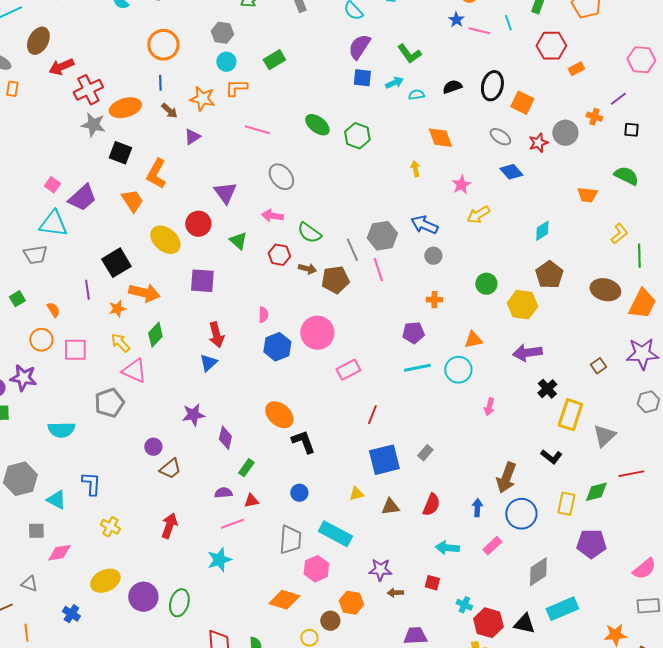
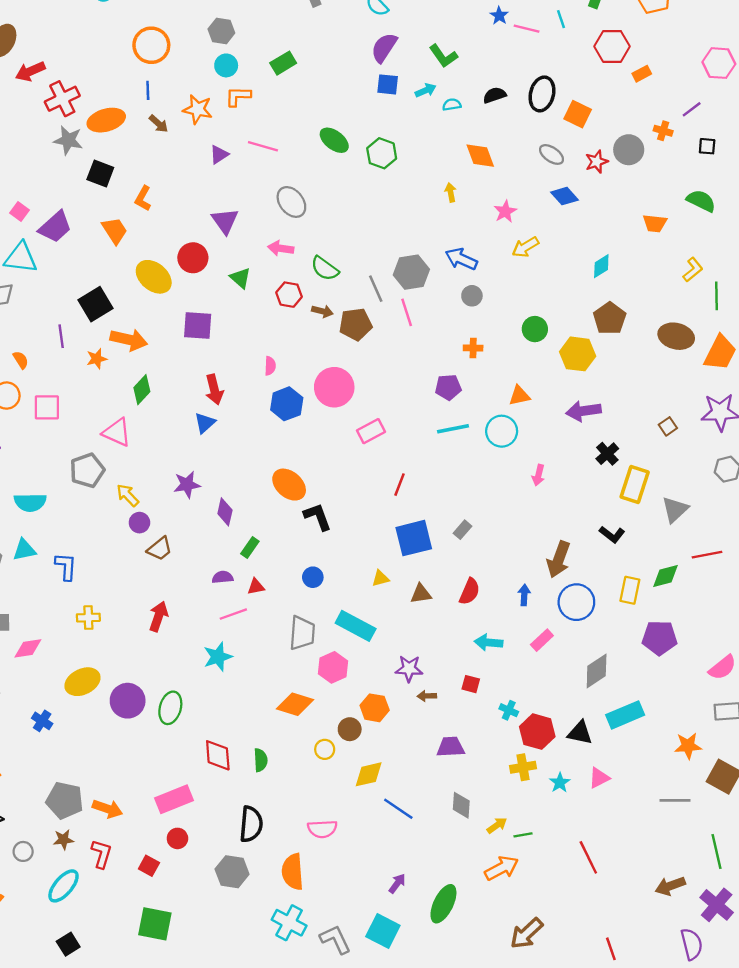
purple triangle: (192, 137) -> (219, 154), moved
orange L-shape: (156, 174) -> (143, 198), size x0.7
yellow arrow: (120, 343) -> (128, 495), moved
cyan triangle: (56, 500) -> (24, 550), moved, turned -40
yellow cross: (110, 527) -> (88, 618), turned -30

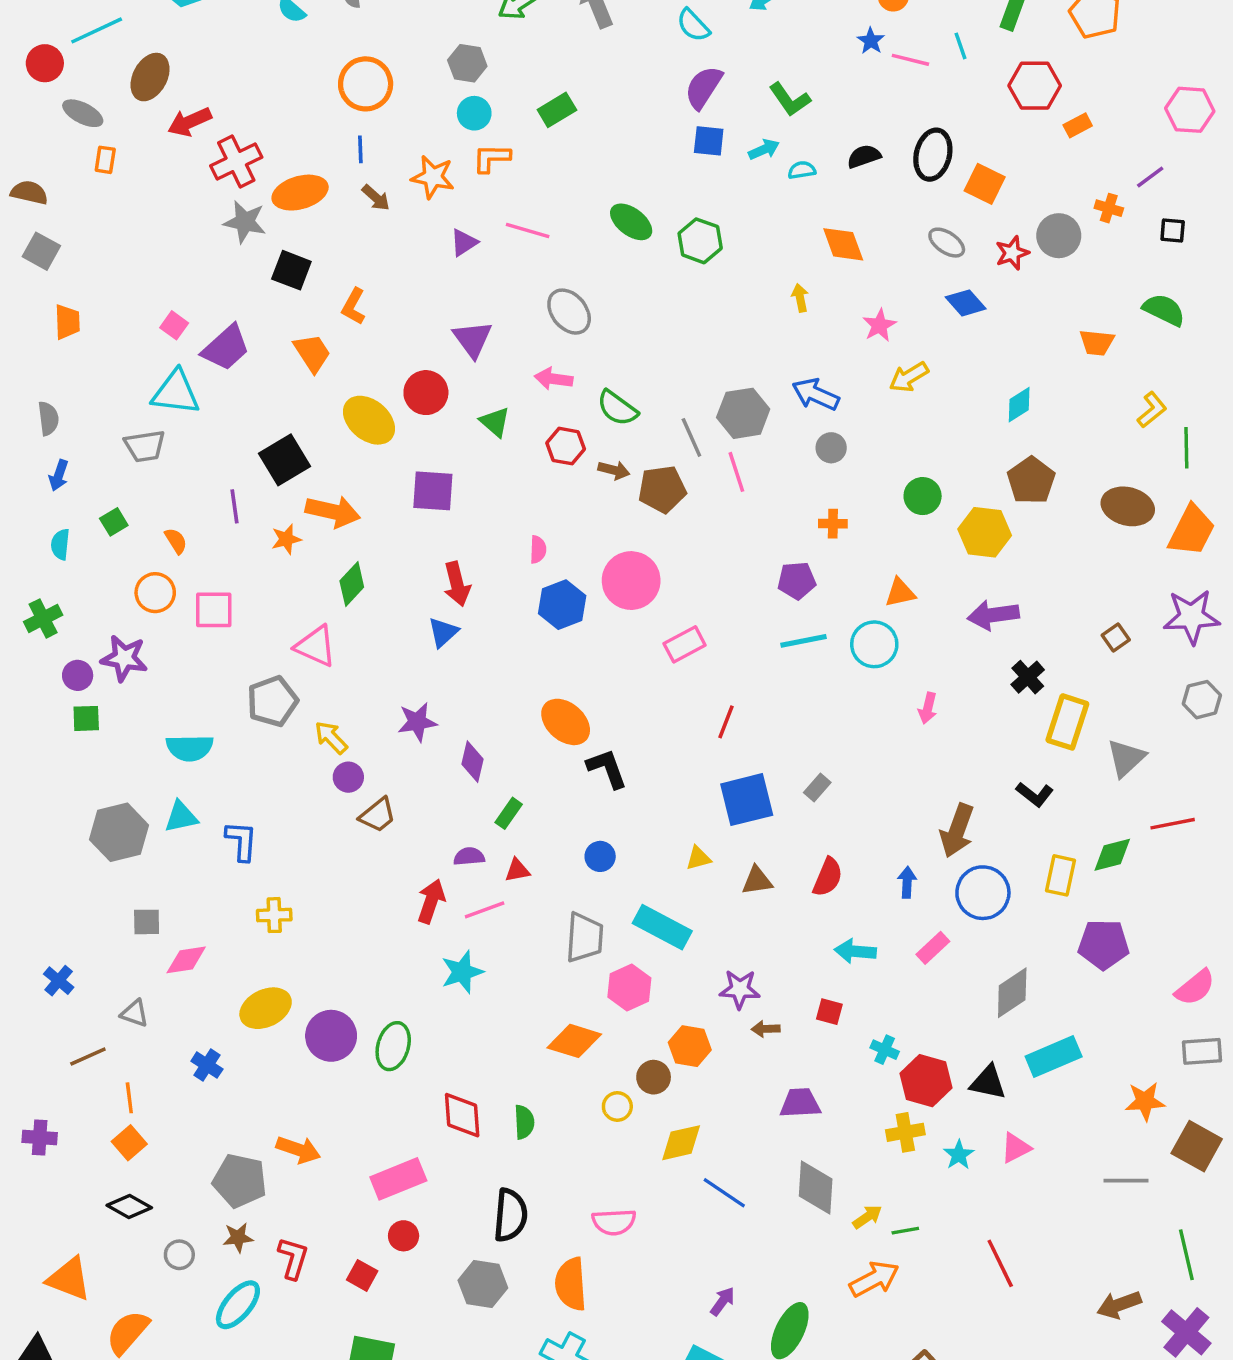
red arrow: (158, 616) -> (431, 901), moved
gray diamond: (461, 805) -> (816, 1188), size x1.4
orange arrow: (107, 809) -> (298, 1150), moved

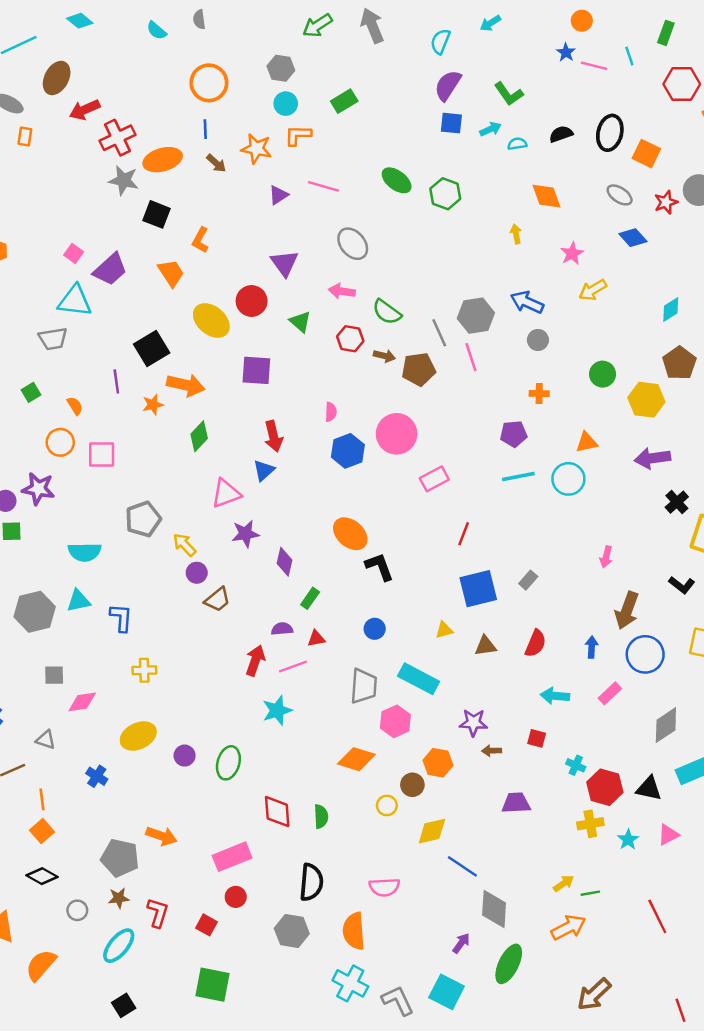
cyan semicircle: (693, 25) -> (440, 41), turned 65
pink triangle: (316, 646) -> (226, 494), moved, turned -44
pink arrow: (928, 708) -> (606, 557), moved
purple circle: (331, 1036) -> (185, 756), size x0.6
gray diamond: (816, 1188) -> (494, 909), moved

